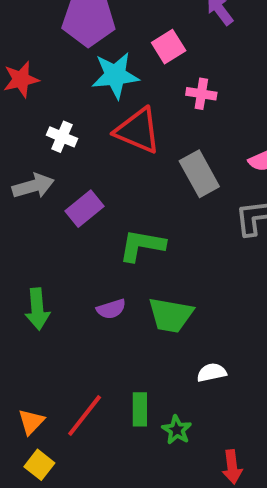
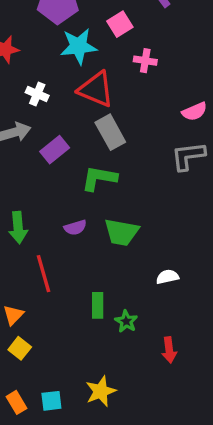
gray rectangle: (199, 174) -> (110, 132), moved
white semicircle: (212, 373) -> (168, 277), moved
red line: (85, 416) -> (44, 274), moved, turned -54

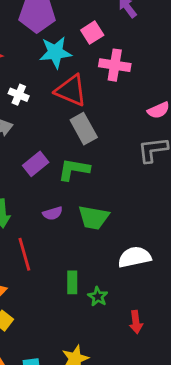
pink cross: (145, 61) -> (115, 65), size x1.5
purple rectangle: (55, 150) -> (36, 164), moved
white semicircle: (168, 277) -> (134, 257), size x1.6

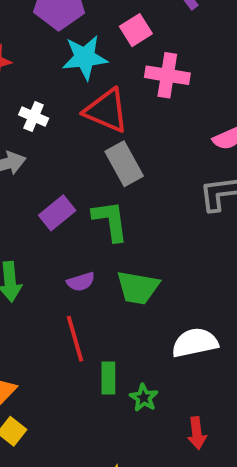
green L-shape: (74, 170) -> (110, 221), turned 72
red line: (24, 254) -> (75, 339), moved

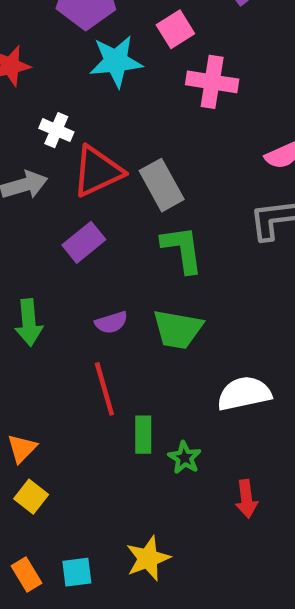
red triangle: (106, 111) -> (98, 171), moved, turned -48
green L-shape: (110, 221) -> (182, 249), moved

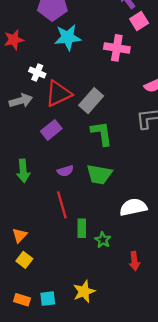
pink square: (175, 29) -> (139, 21), moved
gray rectangle: (162, 185) -> (91, 101), turned 70
orange rectangle: (26, 574) -> (22, 300), turned -42

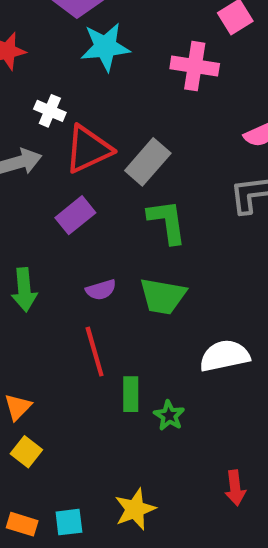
red arrow: (134, 261) -> (235, 488), moved

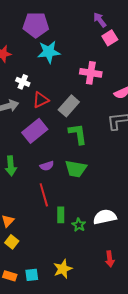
pink cross: (195, 66) -> (91, 73), moved
red triangle: (88, 149) -> (41, 100), size x0.7
purple rectangle: (75, 215) -> (35, 131), size x1.4
white semicircle: (225, 356) -> (105, 217), moved

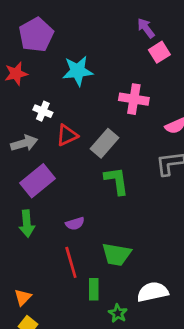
purple pentagon: (36, 25) -> (36, 35), moved, turned -30
purple rectangle: (35, 131) -> (37, 181), moved
green trapezoid: (76, 169) -> (116, 254), moved
green star: (79, 225) -> (118, 313), moved

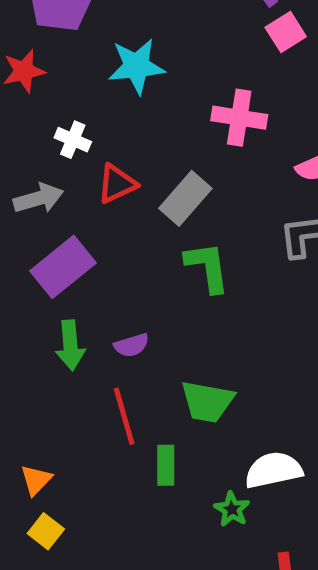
green arrow: (27, 224) -> (70, 345), moved
green star: (118, 313) -> (232, 509), moved

